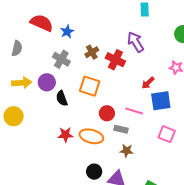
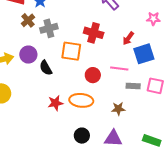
brown cross: (92, 52) -> (28, 20), moved
gray cross: (61, 59) -> (49, 28), moved, turned -36
red cross: (115, 60) -> (94, 33), moved
gray rectangle: (121, 129) -> (133, 86), moved
black circle: (94, 172) -> (82, 136), moved

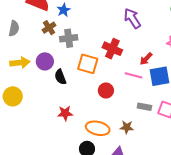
pink line: (119, 68) -> (133, 75), moved
orange ellipse: (81, 100) -> (98, 128), moved

